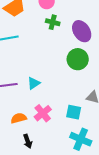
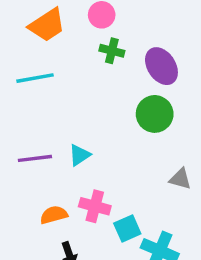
cyan square: (74, 112) -> (127, 228), moved, turned -35
pink cross: (43, 113) -> (95, 206), turned -36

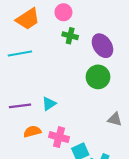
orange semicircle: (54, 215) -> (32, 132), moved

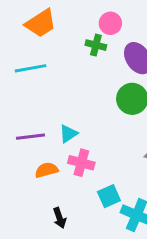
pink circle: (63, 12) -> (110, 23), moved
pink cross: (59, 137) -> (81, 163), moved

